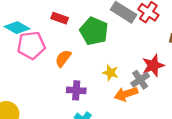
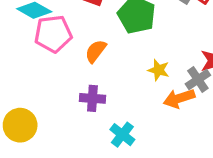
purple cross: (76, 90) -> (92, 98), moved

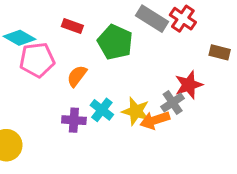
yellow star: (159, 70) -> (136, 111), moved, size x1.4
cyan cross: (122, 135) -> (102, 110), moved

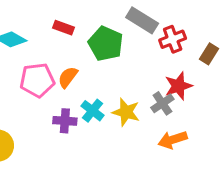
red cross: (183, 19) -> (173, 39), moved, turned 35
brown rectangle: (220, 52) -> (209, 54), turned -72
pink pentagon: (37, 60) -> (37, 80), moved
orange arrow: (155, 120) -> (173, 140), moved

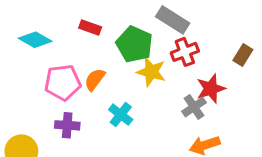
red cross: (173, 39) -> (185, 52), moved
yellow star: (126, 112) -> (151, 72), moved
purple cross: (65, 121) -> (67, 125), moved

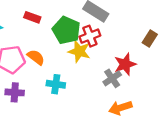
red cross: (185, 52) -> (90, 36), moved
orange semicircle: (95, 79) -> (36, 57), turned 90
cyan cross: (121, 115) -> (56, 84), turned -30

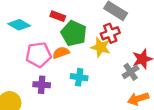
green pentagon: (66, 30) -> (74, 33), moved
orange semicircle: (36, 57) -> (61, 53), turned -56

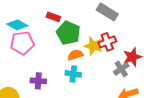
red cross: (110, 33) -> (107, 42), moved
orange semicircle: (61, 53) -> (75, 55), moved
pink pentagon: (38, 55) -> (22, 43), moved

